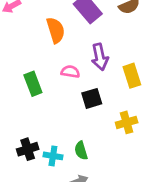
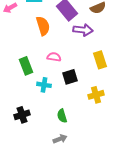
purple arrow: (100, 57) -> (83, 30), moved, turned -72
cyan cross: (53, 156) -> (44, 85), moved

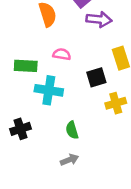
green rectangle: (26, 66) -> (26, 66), turned -66
black square: (70, 77) -> (96, 77), moved
cyan cross: (44, 85) -> (49, 90), size x1.5

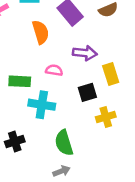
purple arrow: (99, 20) -> (85, 53), moved
green semicircle: (72, 130) -> (64, 143), size x1.5

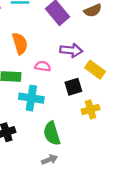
orange semicircle: (41, 32) -> (20, 43), moved
yellow rectangle: (111, 74) -> (95, 70), turned -36

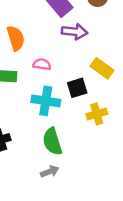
purple arrow: (71, 50) -> (75, 32), moved
cyan cross: (31, 98) -> (46, 101), moved

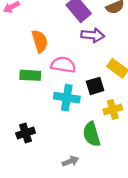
pink semicircle: (42, 64) -> (63, 65), size x1.5
green semicircle: (52, 141) -> (92, 134), moved

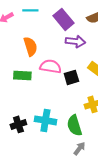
black square: (95, 86) -> (71, 77), moved
cyan cross: (67, 98) -> (45, 120), moved
gray arrow: (70, 161) -> (79, 148), moved, turned -32

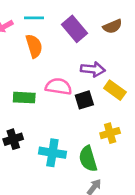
purple arrow: (75, 41) -> (93, 69), moved
orange semicircle: (30, 46) -> (34, 46), moved
black cross: (18, 124) -> (13, 139), moved

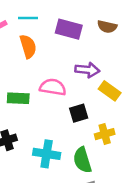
brown semicircle: (112, 26) -> (107, 27), turned 36
purple rectangle: (74, 29) -> (69, 29), turned -35
black square: (84, 100) -> (79, 113), moved

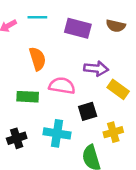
orange semicircle: (28, 46) -> (37, 59), moved
cyan cross: (47, 154) -> (57, 133), moved

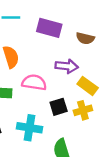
brown semicircle: (116, 26) -> (85, 38), moved
yellow cross: (113, 132) -> (83, 110), moved

